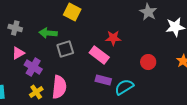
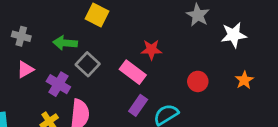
gray square: (65, 49) -> (88, 64), turned -30
purple cross: (33, 67) -> (58, 84), moved
purple rectangle: (103, 80) -> (138, 105), turned -70

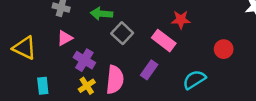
purple cross: (58, 84) -> (84, 60), moved
purple rectangle: (138, 105) -> (149, 70), moved

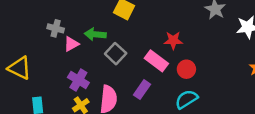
pink triangle: (65, 38) -> (71, 44), moved
red circle: (224, 49) -> (186, 69), moved

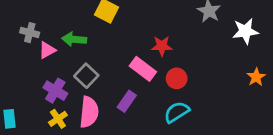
gray square: (116, 54) -> (86, 76), moved

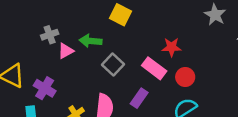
gray cross: (30, 33) -> (50, 35), turned -35
gray square: (86, 76) -> (113, 65), moved
purple cross: (55, 91) -> (45, 88), moved

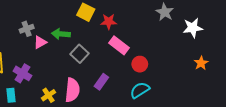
red star: (172, 47) -> (109, 22), moved
pink rectangle: (154, 68) -> (119, 45), moved

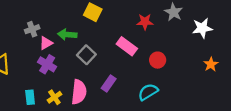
red star: (109, 22) -> (145, 22), moved
red circle: (140, 64) -> (158, 60), moved
purple cross: (22, 73) -> (47, 64), moved
cyan rectangle: (11, 95) -> (30, 97), moved

